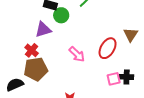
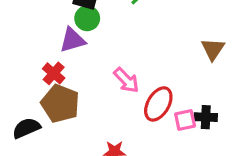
green circle: (61, 15) -> (87, 18), moved
red ellipse: (108, 48) -> (158, 104), moved
brown pentagon: (36, 69) -> (60, 104), turned 30

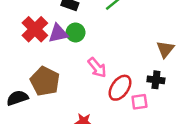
green circle: (87, 18) -> (76, 33), moved
red cross: (54, 73) -> (35, 29), moved, size x1.5
black cross: (206, 117) -> (156, 80), moved

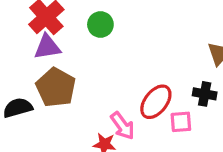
purple triangle: (58, 33) -> (47, 47), moved
pink arrow: (97, 68) -> (123, 126), moved

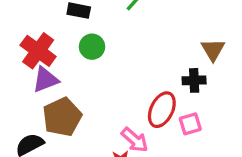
brown pentagon: (56, 87) -> (62, 117), turned 30
black cross: (205, 94) -> (194, 80), moved

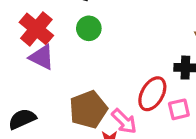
purple triangle: (45, 80) -> (42, 57), turned 44
brown pentagon: (62, 117) -> (88, 109), moved

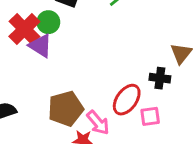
green circle: (89, 28) -> (48, 22), moved
purple triangle: (42, 57) -> (40, 46), moved

